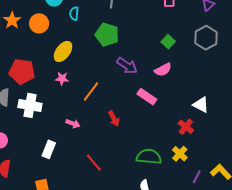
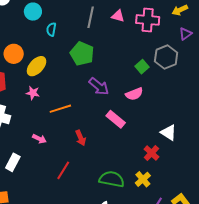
orange circle: (39, 23) -> (14, 54), moved
gray hexagon: (206, 38) -> (166, 57), moved
orange line: (91, 92) -> (60, 109), turned 30
red line: (94, 163) -> (63, 170), moved, turned 66

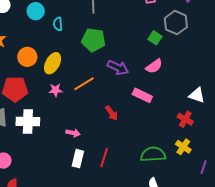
orange line: (60, 109) -> (84, 84), moved
red arrow: (81, 138) -> (112, 113), moved
white rectangle: (13, 162) -> (78, 159), moved

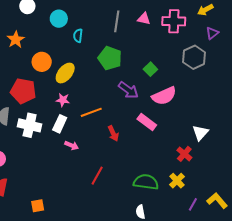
green square: (155, 38) -> (150, 69), moved
pink semicircle: (154, 66) -> (164, 96), size x1.4
orange line: (84, 84) -> (91, 112), moved
white triangle: (197, 95) -> (200, 133), turned 42
white rectangle: (78, 159) -> (60, 124), moved

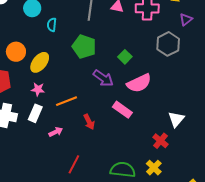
pink arrow: (72, 145) -> (56, 132), moved, turned -48

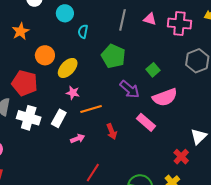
pink star: (38, 89) -> (73, 93), moved

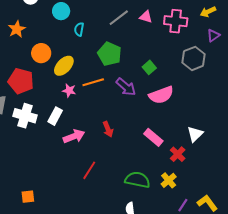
gray line: (123, 20) -> (119, 18), turned 40
orange line: (91, 109) -> (93, 82), moved
pink rectangle: (146, 122) -> (153, 137), moved
pink arrow: (78, 139) -> (74, 136), size x1.5

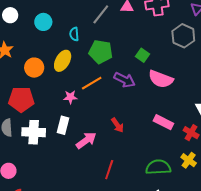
cyan semicircle: (79, 29) -> (74, 34), moved
yellow ellipse: (64, 66) -> (63, 61), moved
pink semicircle: (161, 95) -> (161, 79), turned 55

